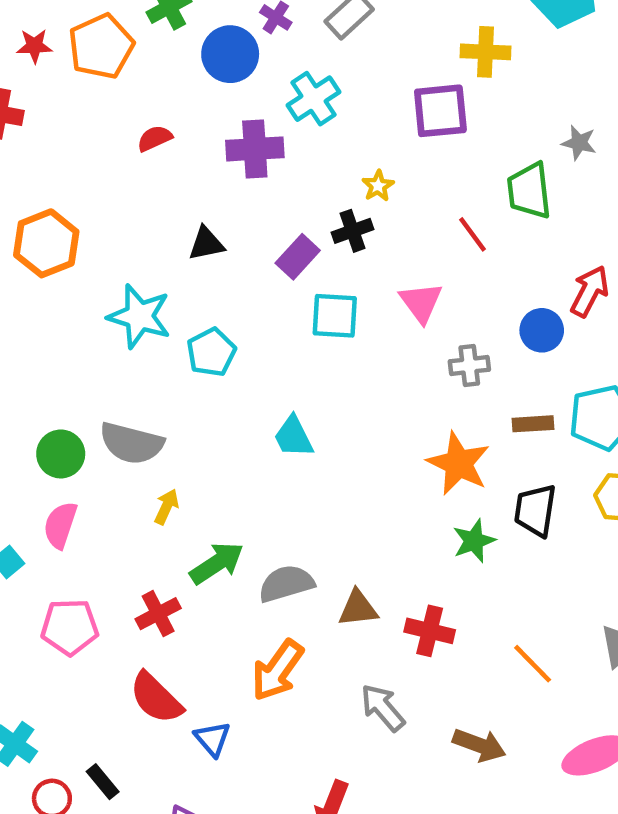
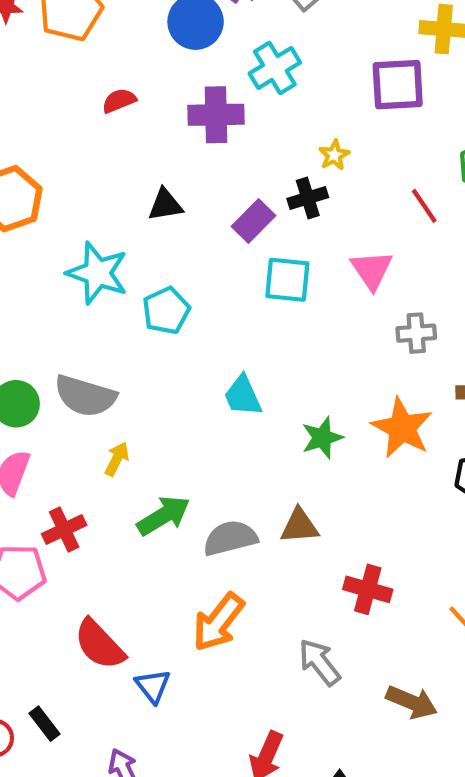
green star: (474, 541) -> (322, 438), moved
brown triangle: (358, 608) -> (299, 526), moved
red cross: (158, 614) -> (64, 530), moved

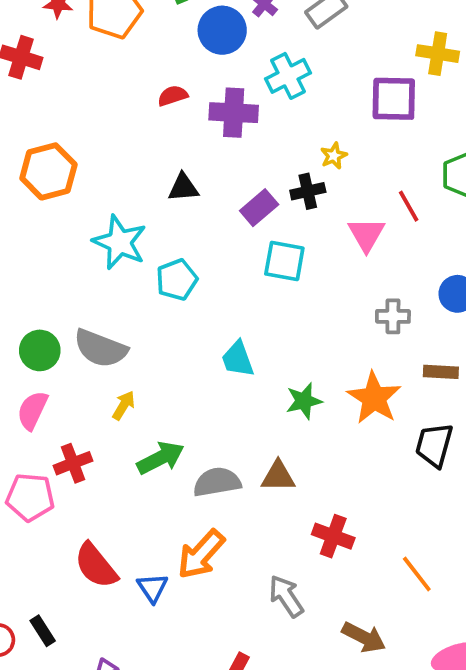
red semicircle: (119, 101) -> (173, 96), moved
pink triangle: (372, 270) -> (366, 234), moved
blue triangle: (153, 686) -> (153, 588), moved

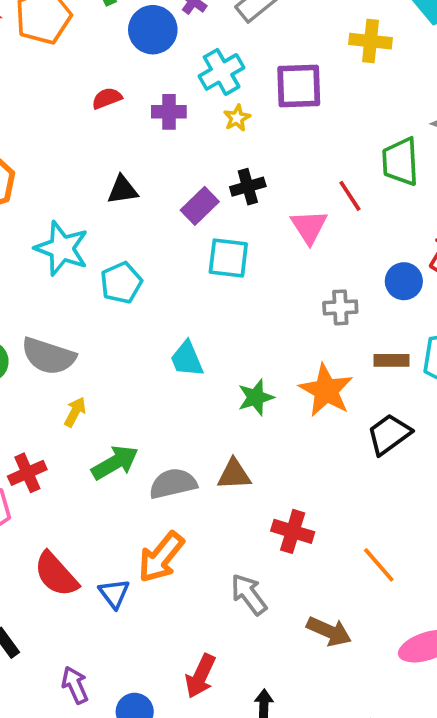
purple square: (394, 99) -> (299, 86), moved
purple cross: (234, 113) -> (169, 112), size x0.7
yellow star: (334, 156) -> (237, 118), moved
black trapezoid: (434, 445) -> (389, 434), turned 42

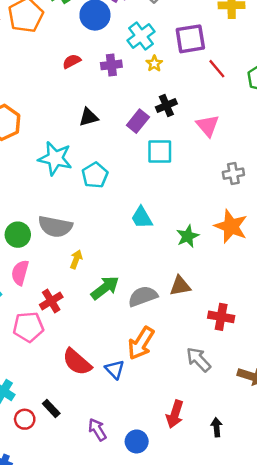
red line: (350, 196) -> (217, 69), moved

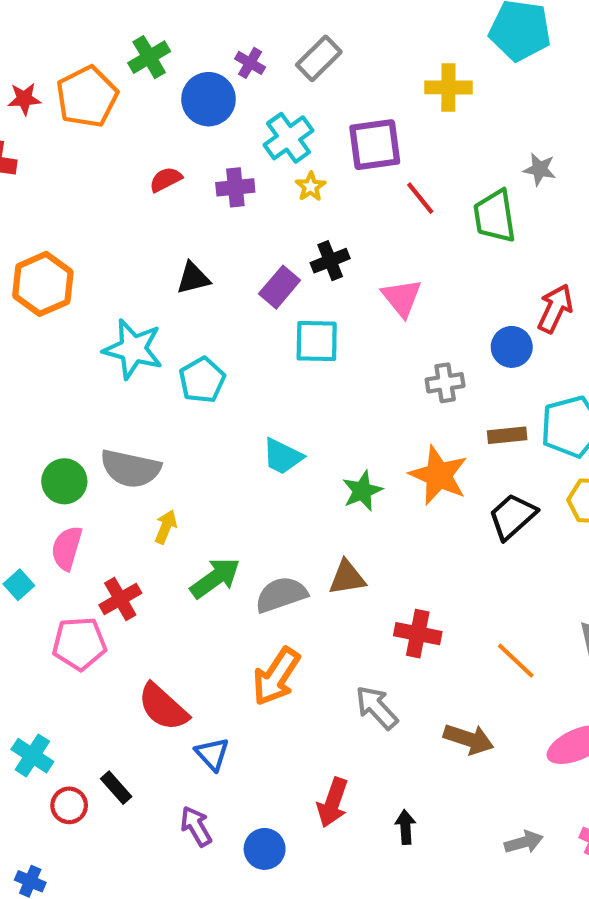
cyan trapezoid: (142, 218) -> (282, 456), turned -35
blue triangle: (115, 369) -> (212, 754), moved

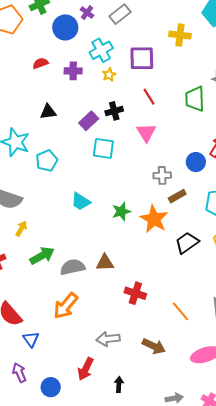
red line: (420, 198) -> (149, 97), moved
brown rectangle: (507, 435) -> (177, 196), moved, turned -30
green star: (362, 491) -> (121, 211), moved
gray arrow: (377, 708) -> (108, 339), moved, turned -60

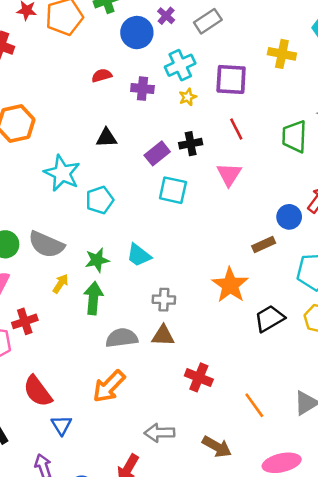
gray cross: (162, 175) -> (164, 300), moved
brown rectangle: (177, 196) -> (264, 244), moved
green star: (121, 211) -> (97, 260), moved
green arrow: (42, 256) -> (93, 298), moved, turned -60

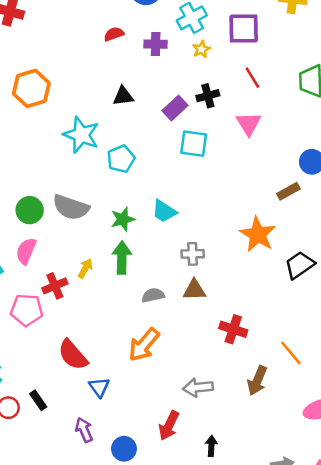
yellow arrow: (61, 284) -> (85, 268), moved
gray semicircle: (122, 338) -> (153, 295), size x0.7
brown arrow: (217, 447) -> (257, 381), moved, turned 88

